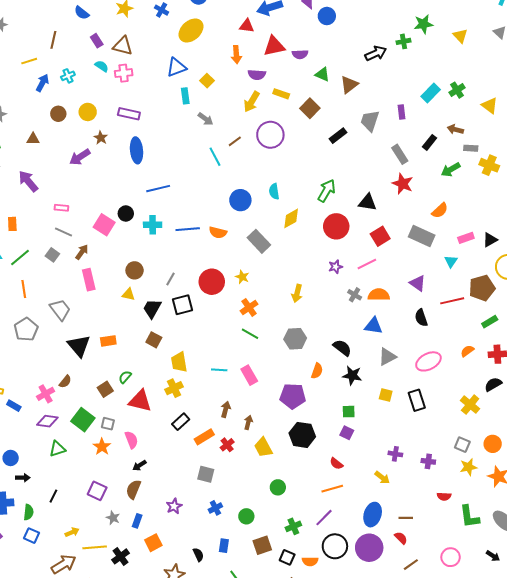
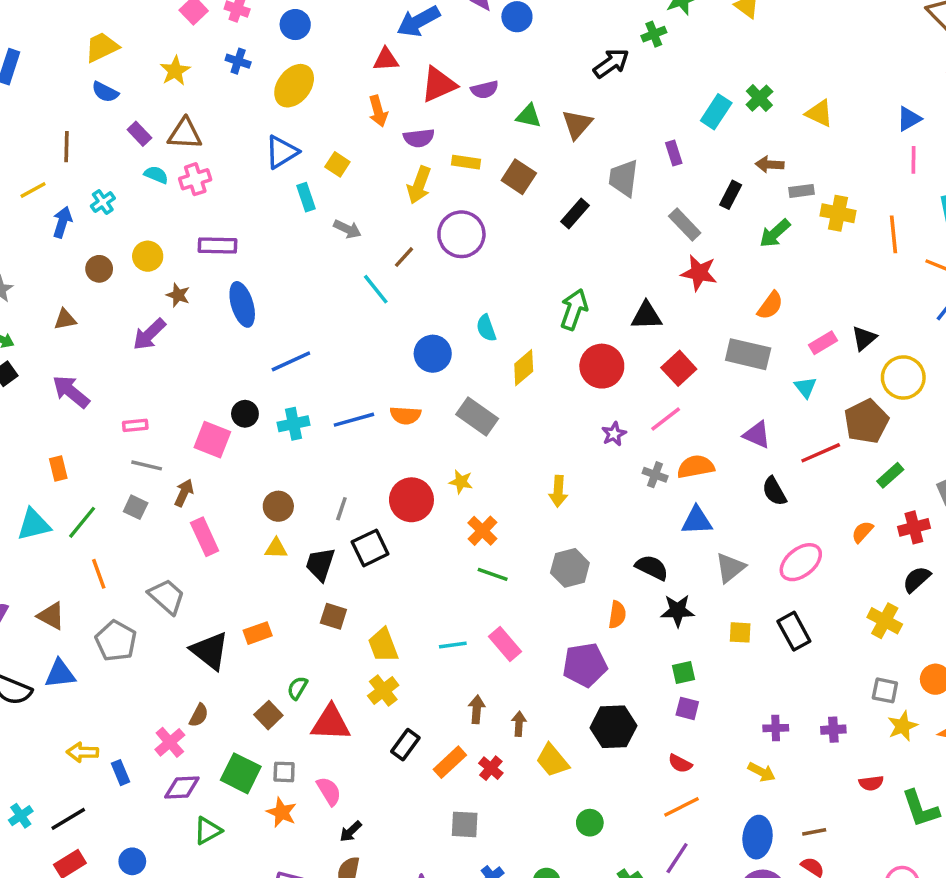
blue rectangle: (14, 406) -> (120, 773), turned 48

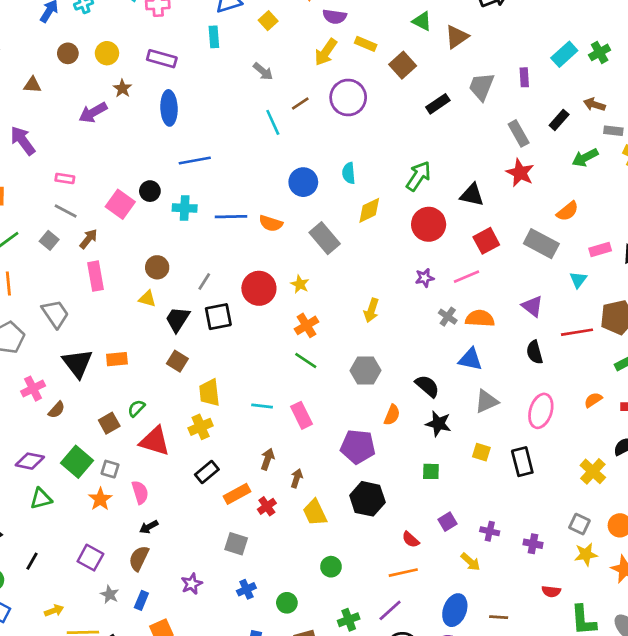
cyan rectangle: (306, 197) -> (214, 37), moved
pink ellipse: (801, 562) -> (541, 411), turned -48
purple square: (687, 708) -> (447, 522), moved, turned 30
pink cross: (170, 742) -> (33, 389), moved

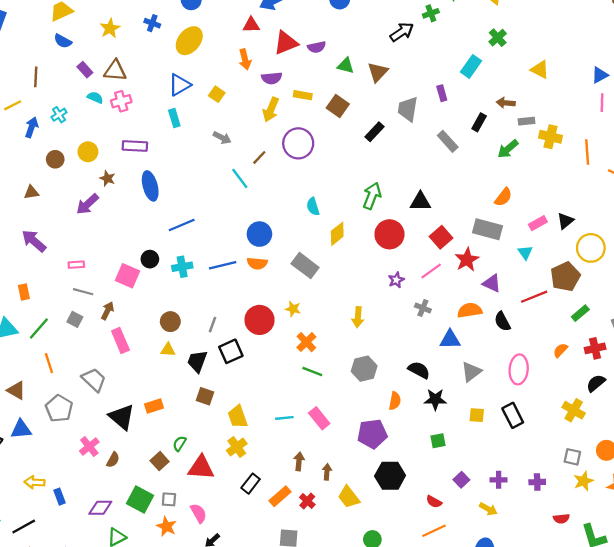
green cross: (600, 52) -> (498, 38), moved
red star: (520, 173) -> (467, 260), moved, turned 30
blue circle: (303, 182) -> (259, 234), moved
orange semicircle: (480, 318) -> (470, 310), moved

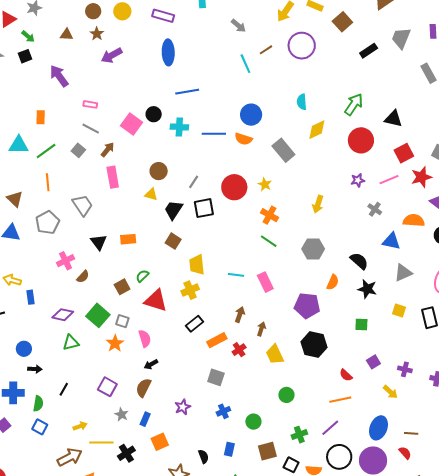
brown star: (107, 178) -> (97, 34), moved
orange cross: (306, 342) -> (270, 215), turned -30
black triangle: (122, 417) -> (99, 242), size x0.7

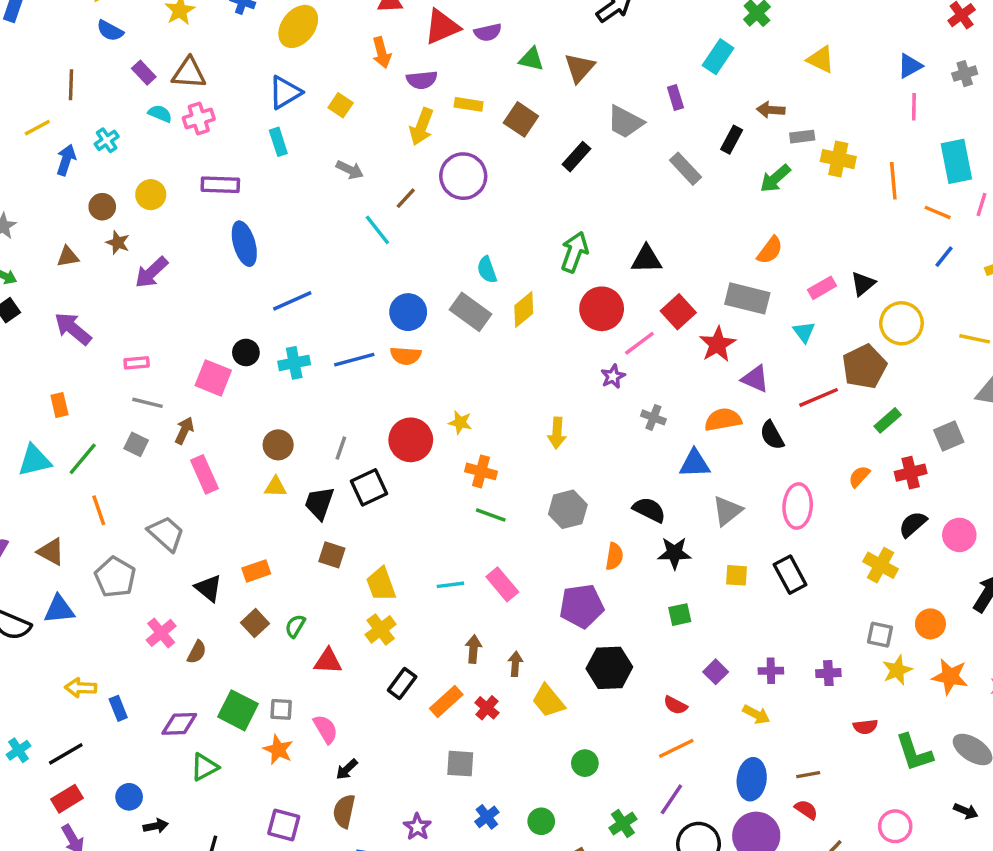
gray trapezoid: (401, 38) -> (625, 122), turned -70
gray rectangle: (283, 150) -> (470, 312), moved
pink line: (389, 180) -> (639, 343), moved
brown square: (122, 287) -> (255, 623), moved
red triangle: (156, 301) -> (328, 661), size x0.7

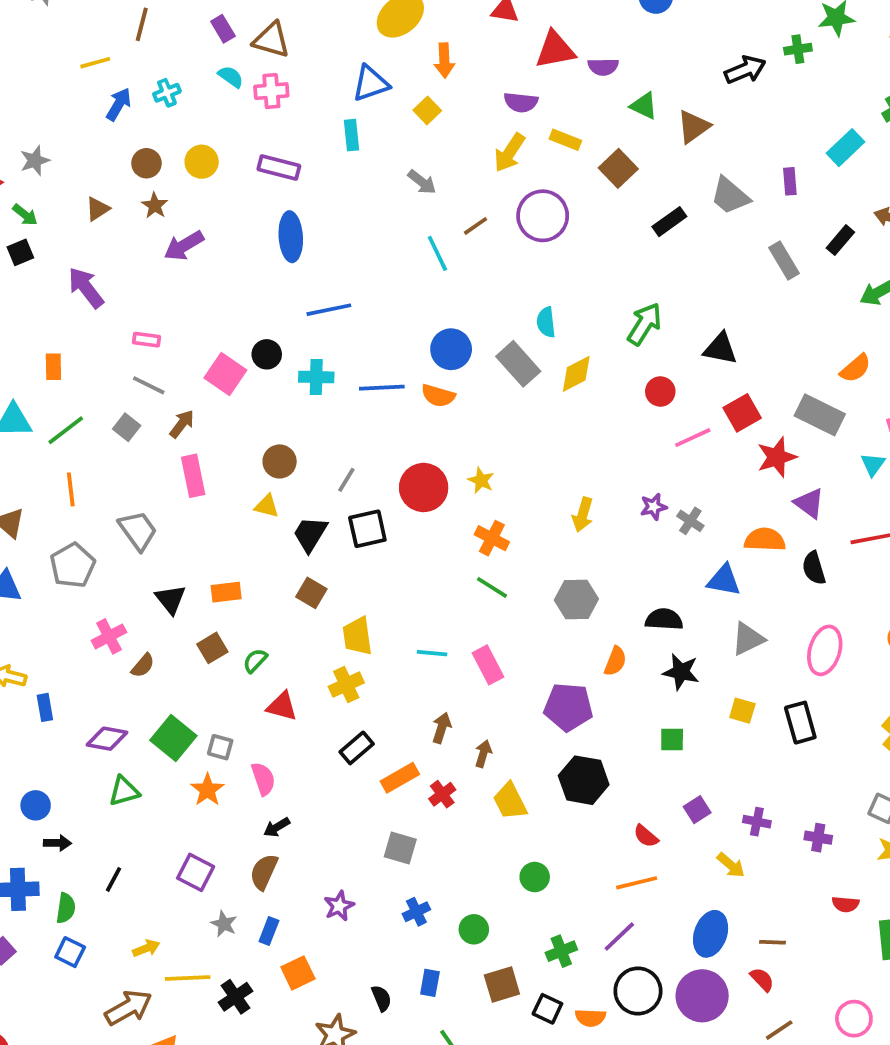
orange arrow: (382, 53) -> (444, 60), moved
brown triangle: (68, 257) -> (98, 209), turned -35
red circle: (602, 309) -> (660, 392), size x0.6
purple star: (613, 376) -> (654, 507), moved
black semicircle: (649, 510) -> (664, 619), turned -36

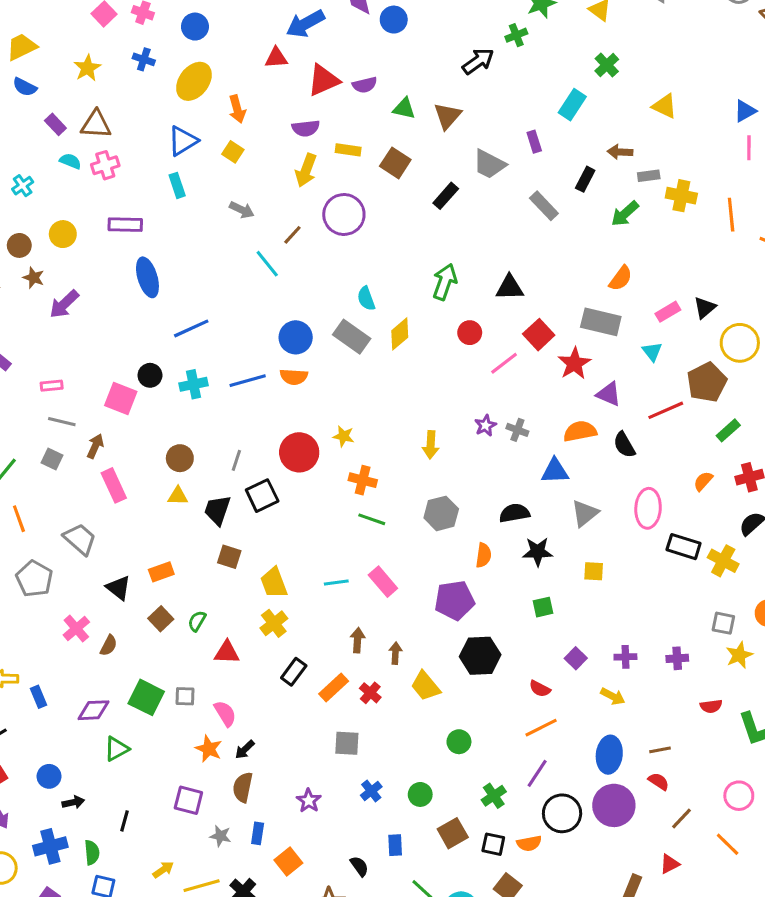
black rectangle: (800, 723) -> (684, 547), moved, turned -44
orange star: (207, 790) -> (209, 749), moved

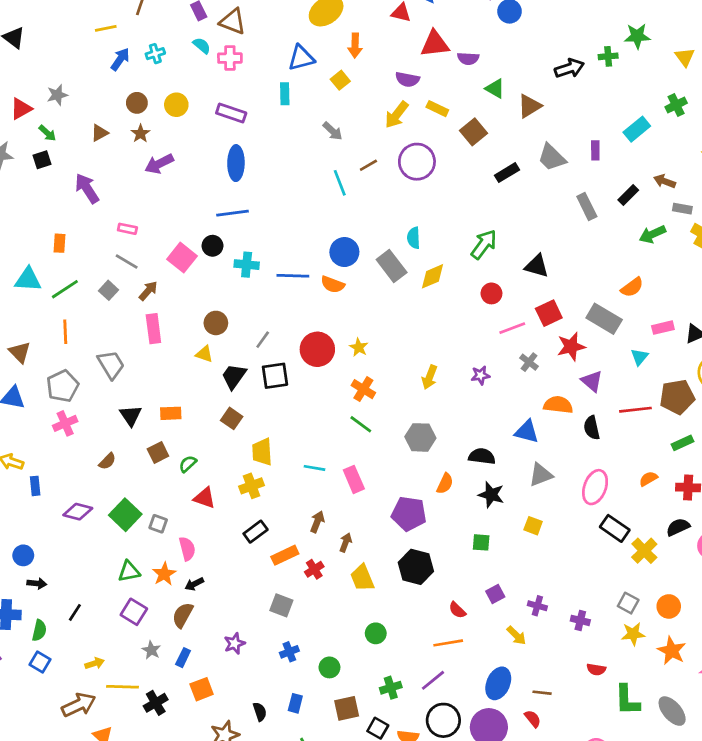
blue line: (191, 328) -> (232, 213), moved
gray cross: (517, 430) -> (529, 362), moved
pink cross: (76, 629) -> (65, 423), moved
green triangle: (117, 749) -> (129, 571), moved

